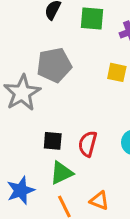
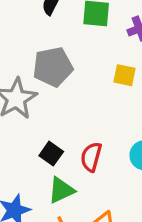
black square: (53, 141) -> (51, 154), turned 30

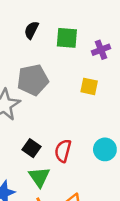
green triangle: (61, 190) -> (39, 177), turned -40

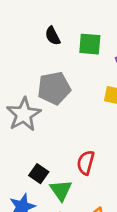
black semicircle: (31, 30) -> (53, 36), turned -54
black square: (31, 148) -> (39, 174), moved

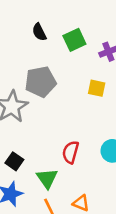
green square: (90, 44) -> (74, 40), turned -30
black square: (39, 174) -> (14, 161), moved

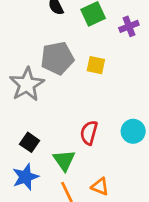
yellow square: (97, 88) -> (96, 65), moved

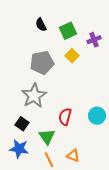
yellow square: (96, 65) -> (72, 56), moved, turned 32
gray star: (27, 84) -> (34, 96), moved
blue star: (25, 177) -> (19, 149), turned 30

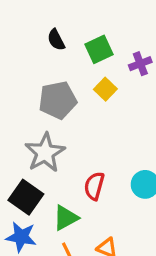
black square: (22, 124) -> (26, 197), size x1.5
green triangle: (47, 137) -> (66, 218), turned 36

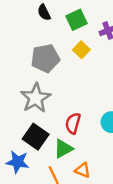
black square: (26, 197) -> (36, 137), moved
green triangle: (66, 218) -> (63, 149), moved

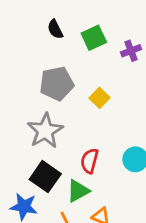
yellow square: (81, 50) -> (100, 98), moved

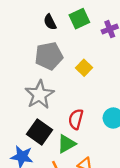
black semicircle: (55, 29) -> (50, 22), moved

